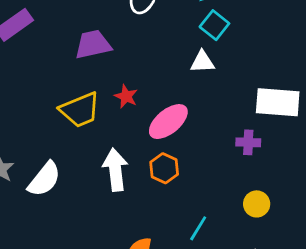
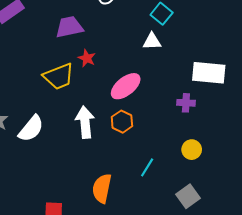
red star: (126, 96) -> (87, 58), moved

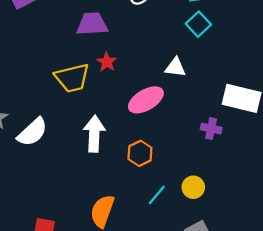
white triangle: (152, 41) -> (175, 67), moved
orange hexagon: (122, 122) -> (140, 153), moved
yellow circle: (192, 150) -> (193, 187), moved

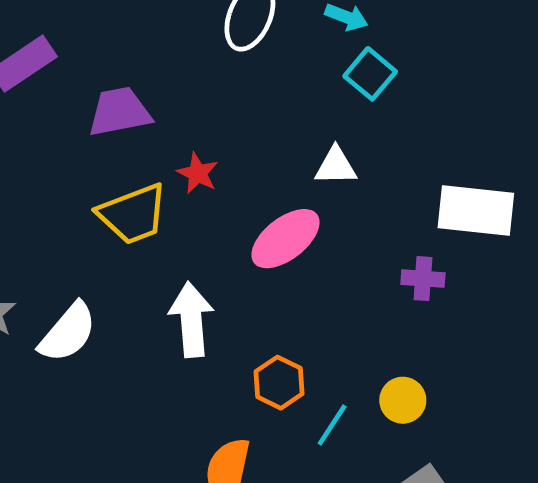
purple trapezoid: (92, 24) -> (119, 112), moved
orange hexagon: (140, 153) -> (279, 383), moved

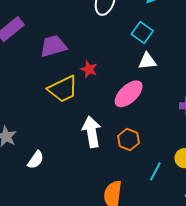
cyan square: (370, 74) -> (142, 33), moved
white semicircle: (68, 333) -> (36, 160), moved, size x0.7
orange hexagon: (279, 383) -> (128, 140), moved

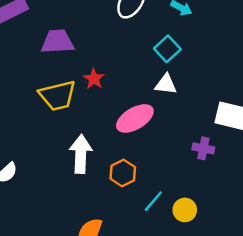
cyan line: (155, 171) -> (153, 201), moved

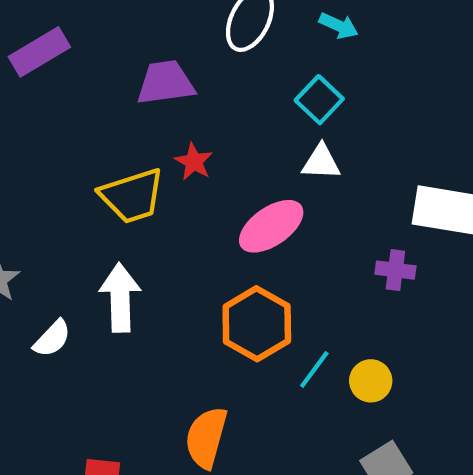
purple trapezoid: (58, 42) -> (165, 83), moved
white arrow: (81, 154) -> (120, 298), moved
orange hexagon: (123, 173) -> (257, 324), size x1.5

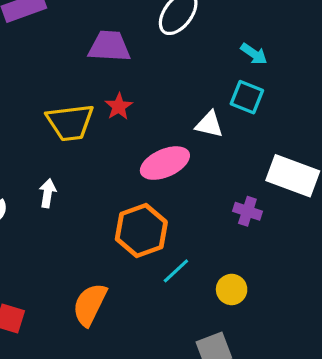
cyan arrow: (339, 26) -> (254, 54), moved
cyan square: (319, 100) -> (247, 97), moved, turned -32
white arrow: (120, 298) -> (48, 193), size x0.6
yellow circle: (371, 381) -> (232, 289), moved

